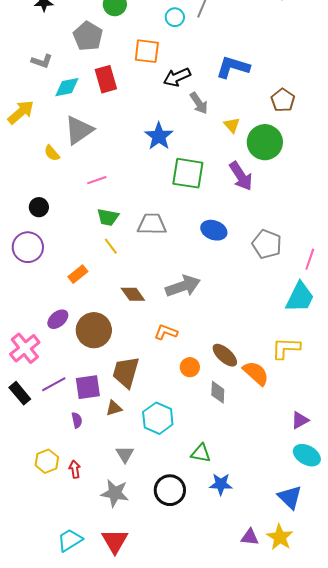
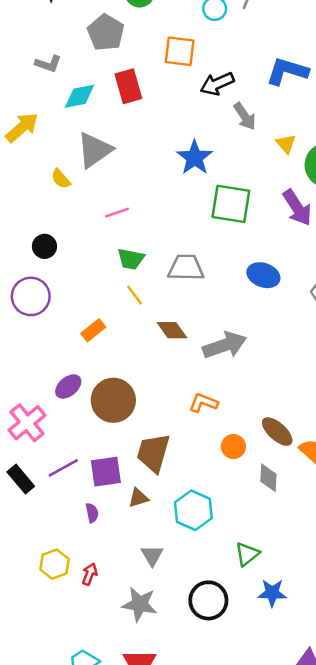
brown diamond: (133, 294) -> (172, 330), moved
green triangle: (201, 453) -> (247, 554), turned -50
red arrow: (75, 469) -> (90, 574), turned 30

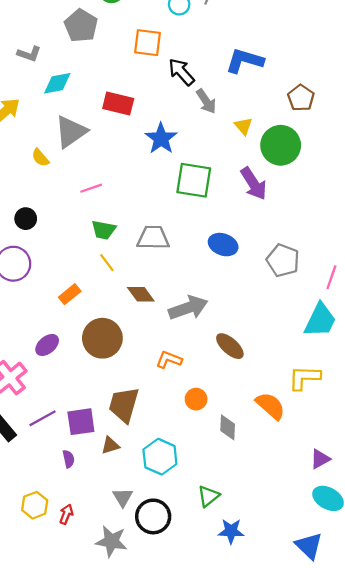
black arrow: (217, 84) -> (181, 72), turned 72
red rectangle: (128, 86) -> (118, 104), moved, turned -60
brown circle: (113, 400) -> (102, 338), moved
brown ellipse: (277, 432) -> (230, 346), moved
black circle: (208, 600) -> (153, 516), moved

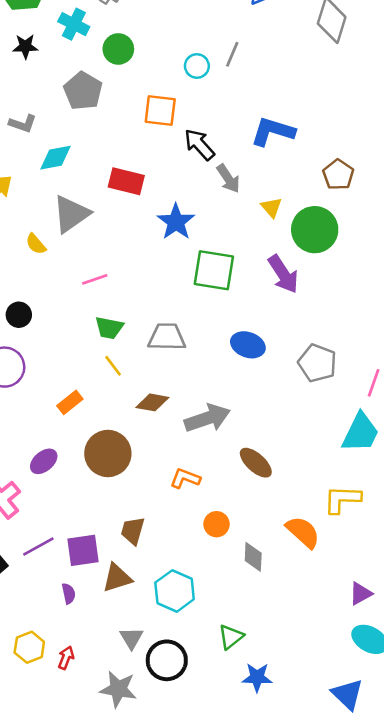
brown diamond: (141, 294) -> (152, 402), turned -44
brown trapezoid: (124, 405) -> (133, 531), size x0.7
brown triangle: (110, 445) -> (117, 578), size x1.4

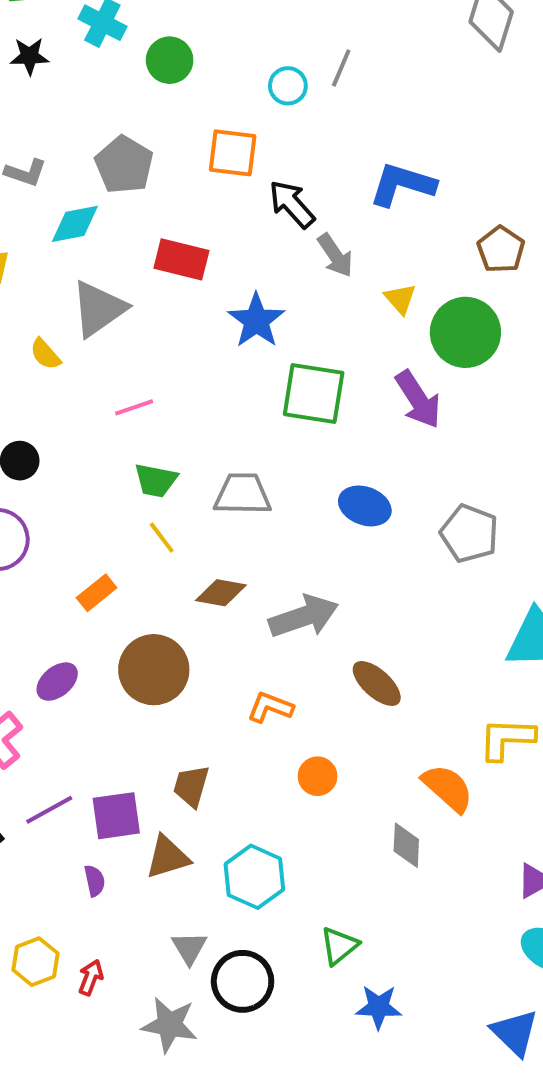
gray pentagon: (83, 91) -> (124, 165), moved
gray diamond: (253, 557) -> (406, 845), moved

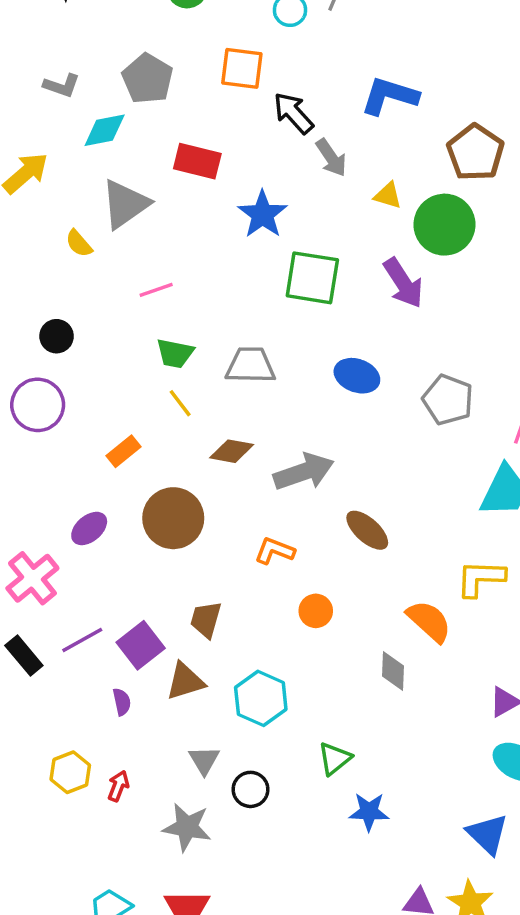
brown pentagon: (501, 250) -> (475, 153), size x1.4
yellow triangle: (400, 299) -> (388, 195), turned -32
purple square: (116, 816) -> (141, 645), turned -30
black circle: (243, 981) -> (251, 789), size x0.7

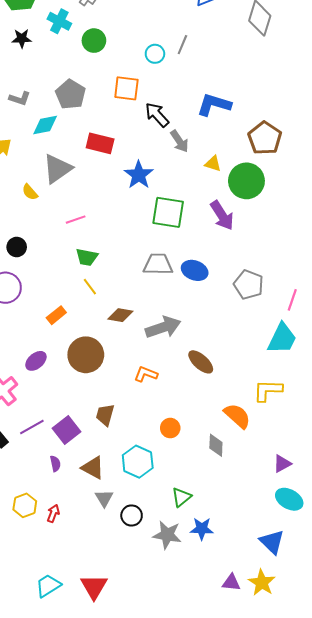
gray trapezoid: (251, 365) -> (158, 264), moved
orange circle: (316, 611) -> (170, 428), moved
brown triangle: (185, 681) -> (93, 468), moved, turned 45
gray star: (187, 827) -> (167, 535), moved

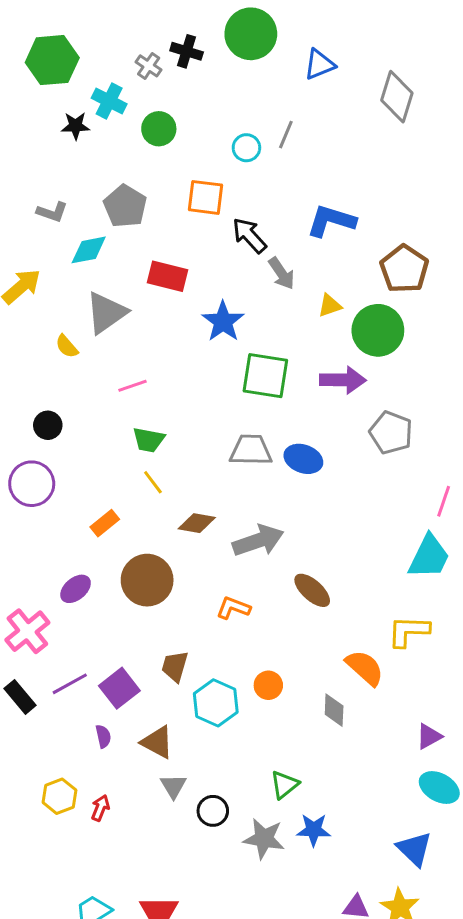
black star: (22, 39) -> (76, 126), moved
yellow triangle: (213, 164) -> (330, 305), turned -36
purple arrow: (222, 215) -> (343, 380), turned -56
gray pentagon: (249, 285) -> (391, 433), moved
cyan hexagon: (138, 462) -> (216, 703), moved

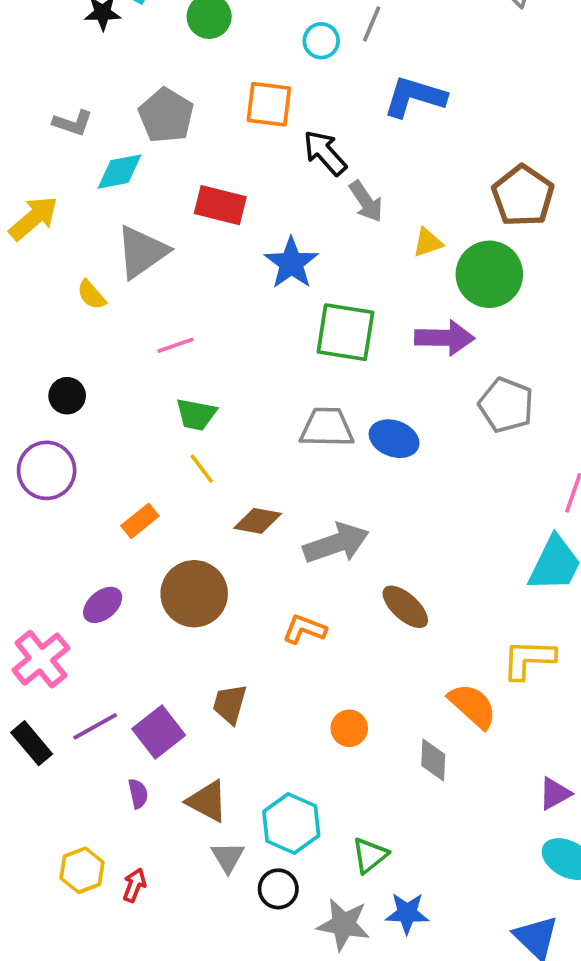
blue L-shape: (331, 221) -> (415, 97), moved
cyan hexagon: (216, 703) -> (291, 824), moved

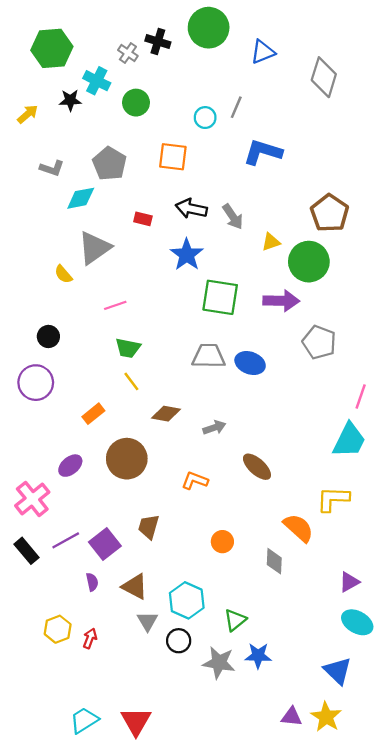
black arrow: (325, 153) -> (191, 209), moved, turned -36
red rectangle: (220, 205) -> (143, 219), size x0.6
yellow arrow: (33, 218) -> (28, 114), moved, size x0.7
gray arrow: (336, 543) -> (214, 428), size x0.6

